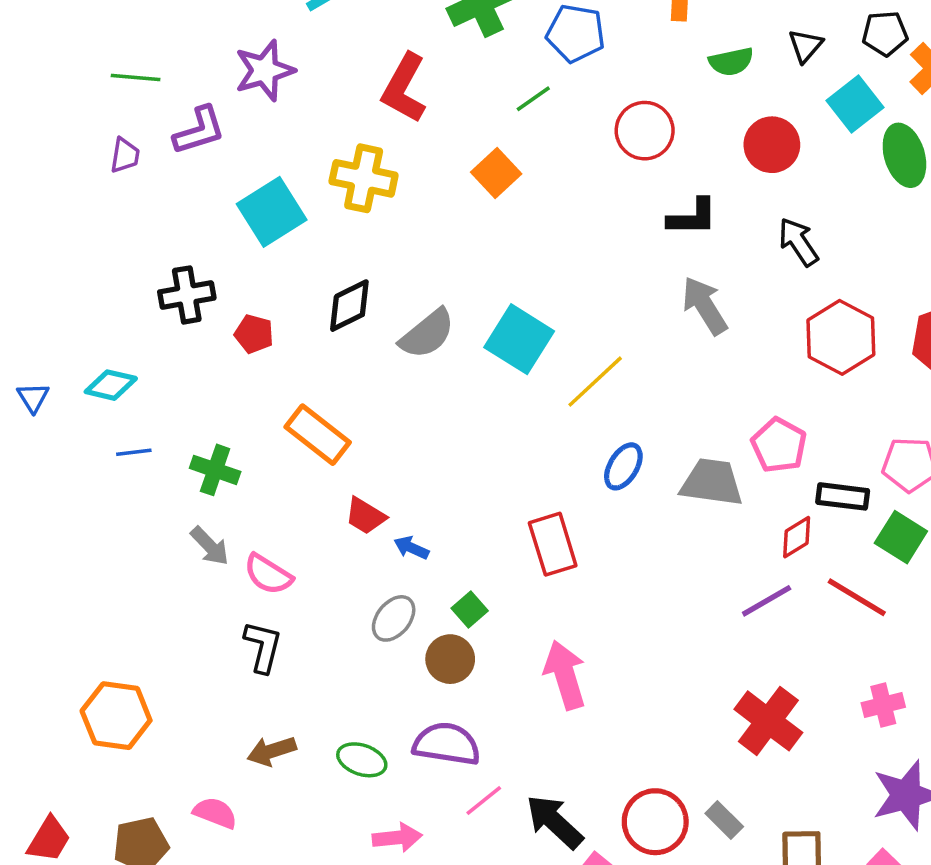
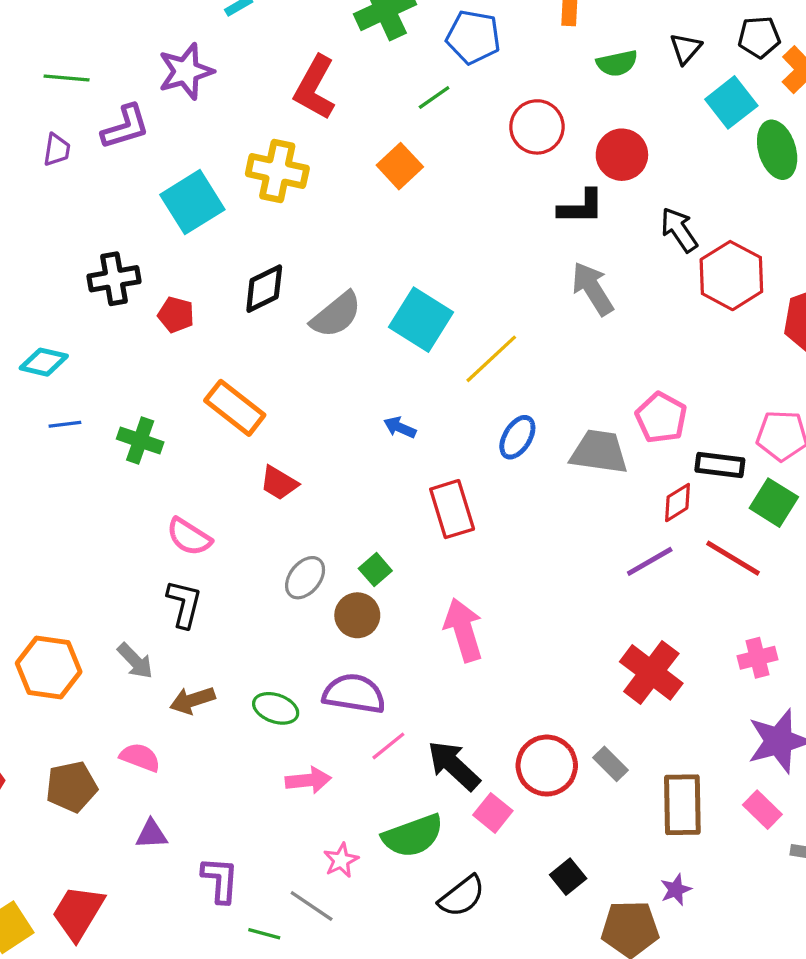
red circle: (772, 145) -> (622, 155), moved
red hexagon: (841, 337) -> (731, 276), moved
gray arrow: (210, 546) -> (135, 661), moved
blue arrow: (411, 548) -> (400, 427), moved

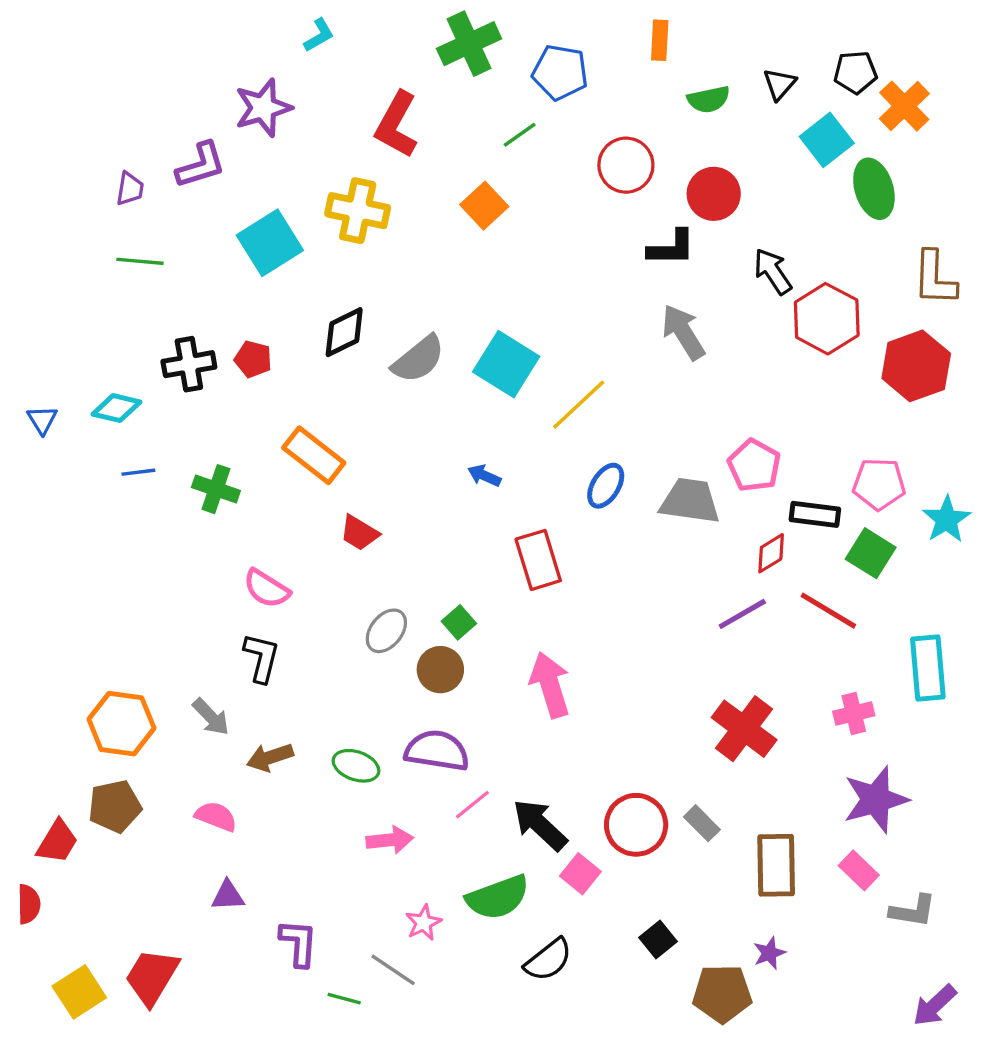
green line: (67, 78) -> (140, 261), moved
black cross: (114, 279) -> (189, 364), moved
brown pentagon: (71, 787) -> (115, 806), moved

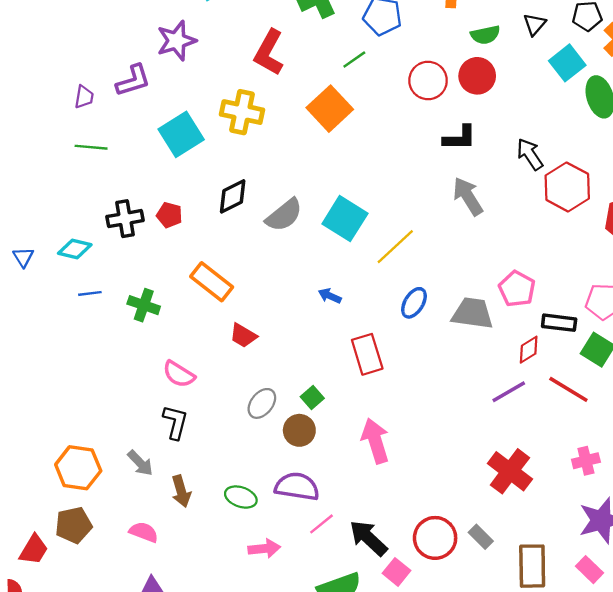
red circle: (714, 194) -> (477, 76), moved
orange square: (484, 206) -> (330, 109), size x1.4
brown arrow: (270, 757) -> (181, 491), turned -88

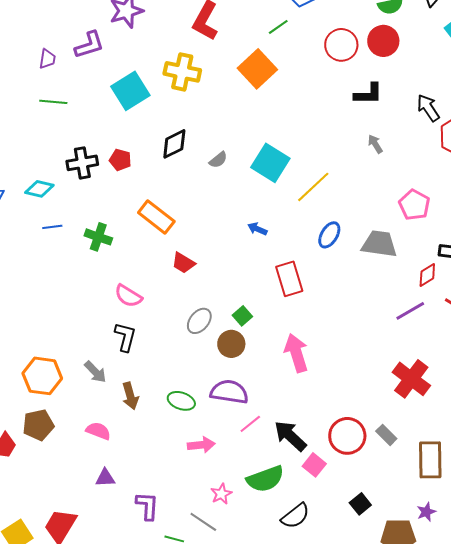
gray arrow: (468, 196) -> (375, 144), size x0.6
gray semicircle: (284, 215) -> (218, 160), size x0.6
pink pentagon: (517, 289) -> (414, 205), moved

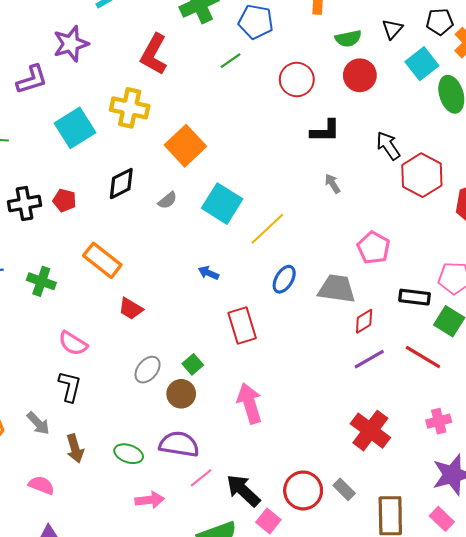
red circle: (383, 41) -> (360, 75), moved
orange square: (257, 69) -> (185, 146), moved
red diamond: (427, 275) -> (364, 321), moved

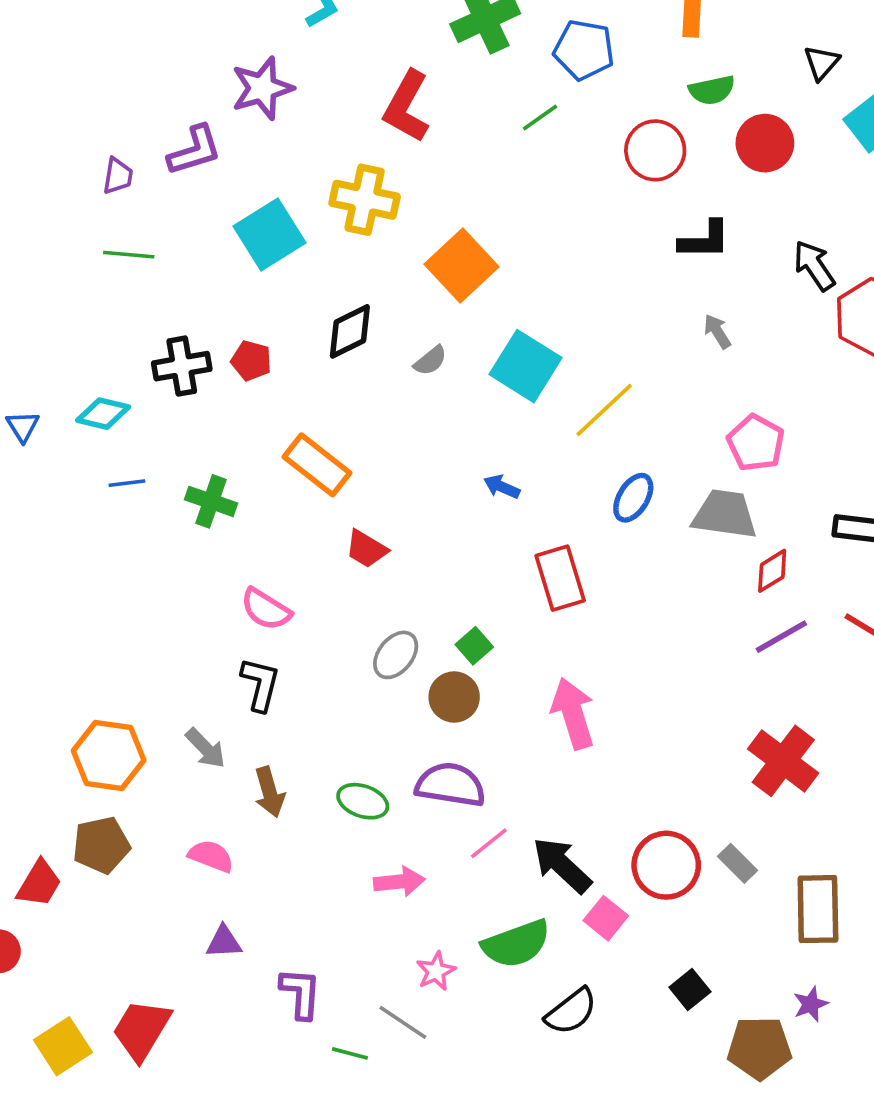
green semicircle: (348, 39) -> (712, 90), moved
pink pentagon: (374, 248) -> (756, 443), moved

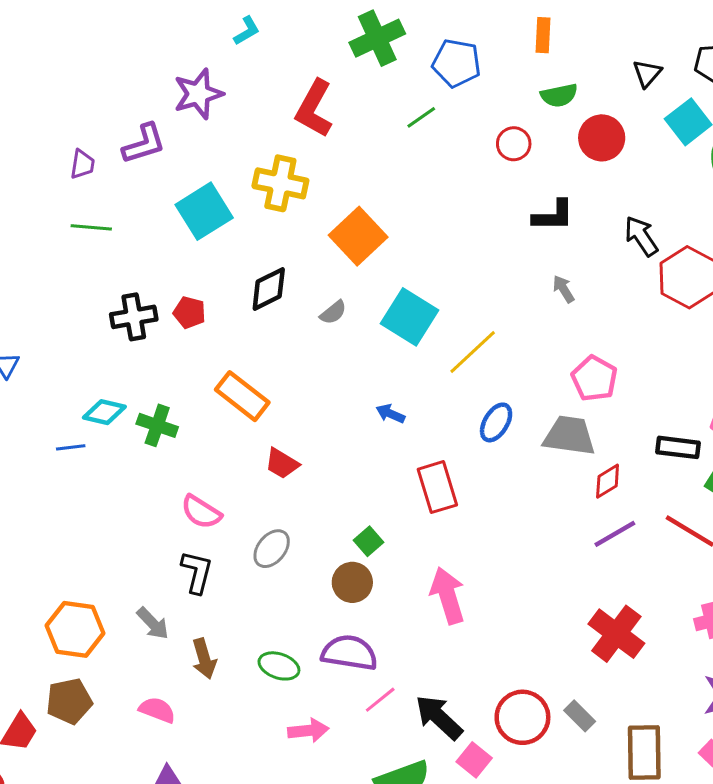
red circle: (655, 150) -> (514, 144), size x0.7
cyan diamond: (103, 414) -> (104, 412), moved
blue line: (127, 483) -> (71, 447), moved
gray ellipse: (396, 655) -> (272, 549), moved

